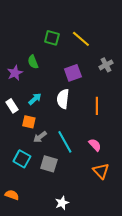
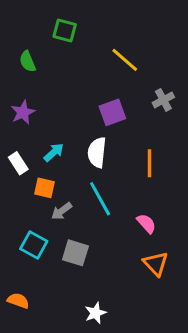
green square: (52, 38) -> (65, 30), moved
green semicircle: (33, 62) -> (28, 61), moved
cyan line: (65, 142) -> (100, 199), moved

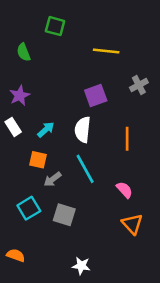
yellow line: (125, 60) -> (106, 51), turned -35
white rectangle: (18, 163) -> (13, 127), moved
cyan square: (34, 245) -> (29, 208), turned 30
white star: (95, 313) -> (81, 266), turned 30

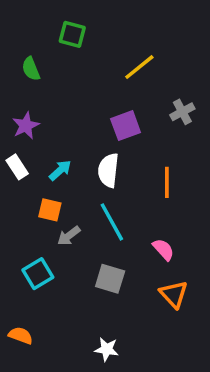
yellow line: (106, 51) -> (139, 67), turned -45
gray square: (64, 215) -> (110, 279), moved

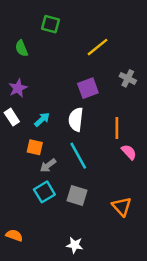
gray cross: (182, 112) -> (128, 78), turned -35
pink semicircle: (163, 249) -> (129, 152), moved
cyan square: (38, 274) -> (44, 192), moved

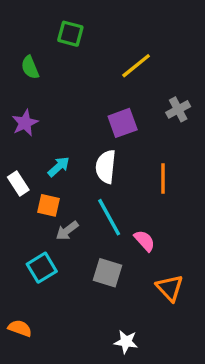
gray cross: (128, 78) -> (178, 109), turned 35
white rectangle: (12, 117) -> (18, 183), moved
pink semicircle: (129, 152) -> (144, 241), moved
cyan square: (44, 192) -> (42, 268), moved
white star: (75, 245) -> (126, 342), moved

